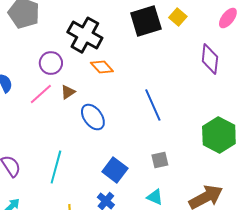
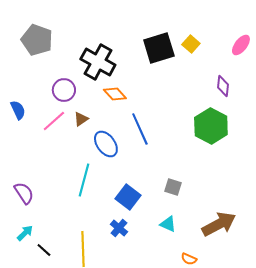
purple diamond: (210, 59) -> (223, 86), size x0.7
blue line: (153, 105) -> (140, 129), moved
green hexagon: (219, 135) -> (211, 126), moved
gray square: (160, 160) -> (173, 187), turned 30
cyan line: (56, 167) -> (84, 180), moved

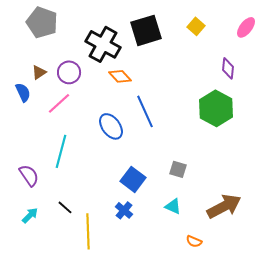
black square: (159, 48) -> (146, 30), moved
brown triangle: (81, 119) -> (39, 72), moved
cyan line: (84, 180) -> (61, 151), moved
black line: (44, 250) -> (65, 207), moved

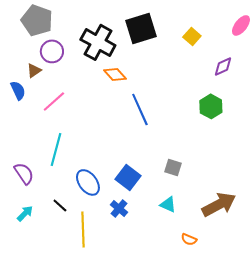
yellow square: (196, 26) -> (192, 36), moved
purple diamond: (228, 68) -> (223, 66), turned 60
purple circle: (69, 72) -> (52, 51), moved
green hexagon: (216, 108) -> (211, 106), size x0.7
blue ellipse: (111, 126) -> (88, 182), moved

